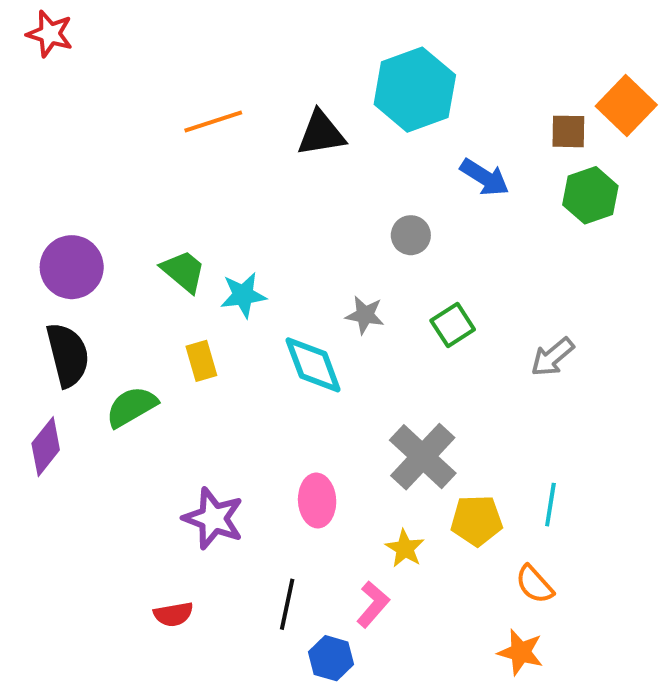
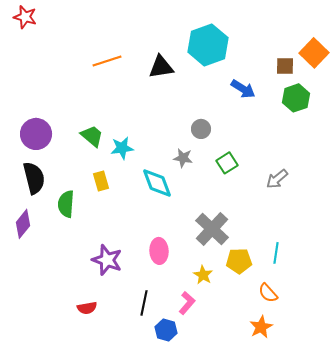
gray circle: (411, 235) -> (201, 129), moved
green semicircle: (132, 407) -> (66, 204), turned -56
orange star: (521, 652) -> (261, 327), turned 30

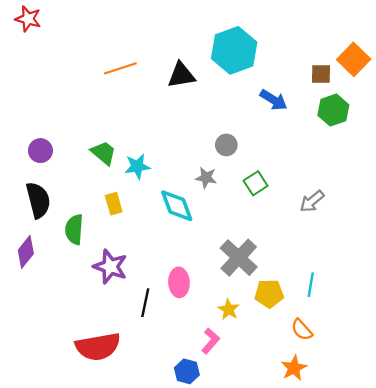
purple circle: (36, 134) -> (40, 151), size x0.7
purple star: (107, 260) -> (110, 267), moved
black line: (144, 303) -> (145, 303), moved
red semicircle: (87, 308) -> (98, 347), size x2.0

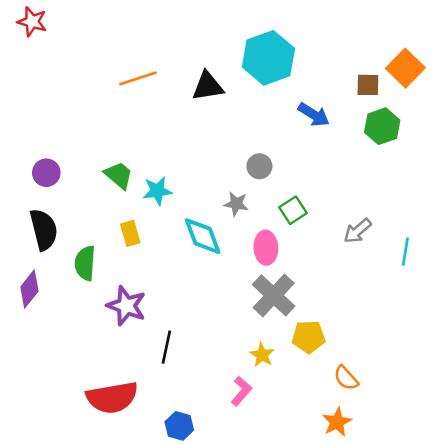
pink ellipse: (179, 282) -> (266, 248), moved
cyan line: (311, 285) -> (405, 252), moved
blue hexagon: (187, 371) -> (179, 426), moved

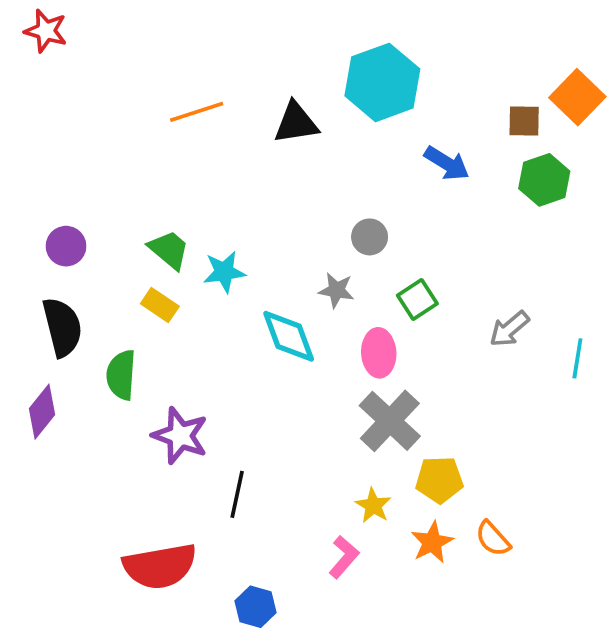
yellow rectangle: (130, 233) -> (160, 305), moved, turned -40
orange star: (337, 422) -> (432, 542), moved

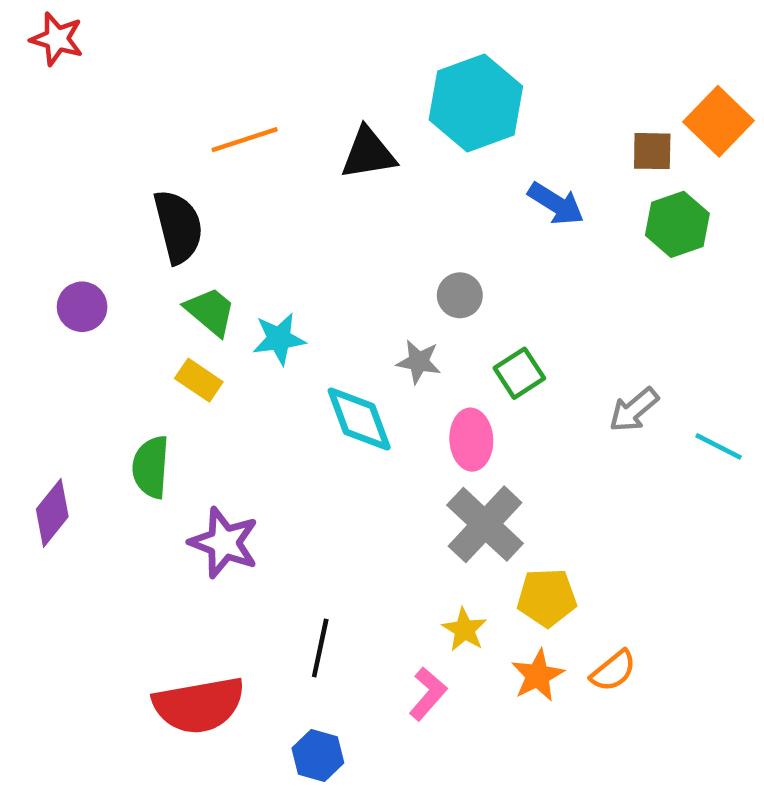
black semicircle: (62, 327) -> (178, 227), moved
cyan line: (577, 358) -> (719, 446), turned -72
black line: (237, 494) -> (320, 648), moved
orange semicircle: (493, 539) -> (613, 671), turned -87

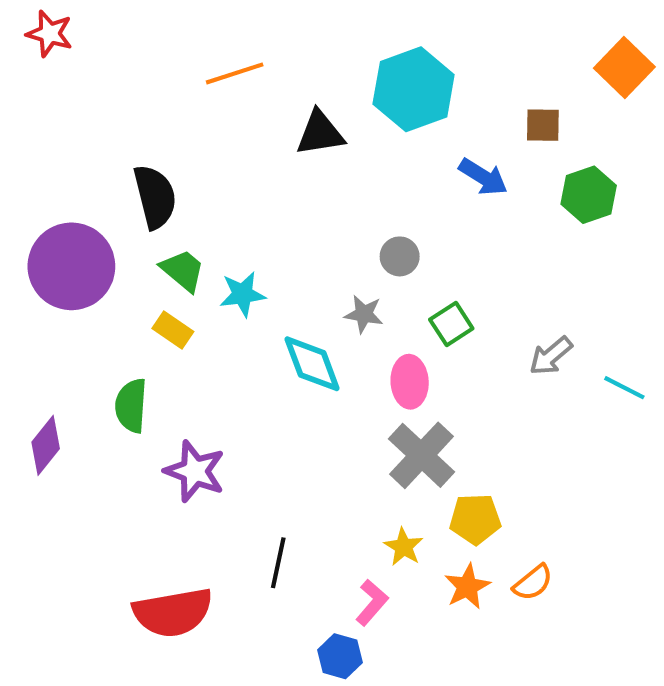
orange square: (719, 121) -> (624, 67), moved
orange line: (245, 140) -> (235, 73), moved
brown square: (652, 151) -> (543, 125), moved
purple circle: (82, 307) -> (71, 266), size x2.0
blue hexagon: (318, 756) -> (340, 656), moved

